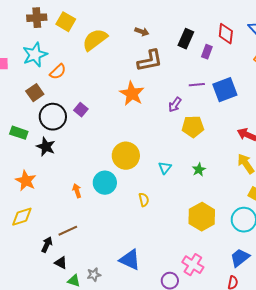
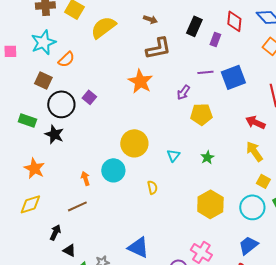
brown square: (35, 93) -> (43, 80), turned -30
brown line: (68, 231) -> (77, 206), moved

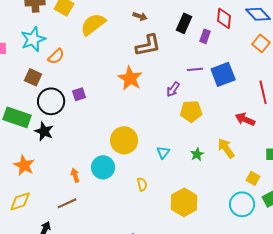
purple square: (89, 97) -> (79, 94), turned 32
green rectangle: (27, 120) -> (17, 117), size x1.5
yellow arrow: (254, 151) -> (226, 148), moved
yellow hexagon: (210, 204) -> (184, 202), moved

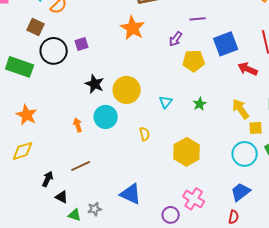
blue square: (223, 74) -> (226, 44), moved
black star: (44, 131) -> (95, 84), moved
yellow arrow: (226, 148) -> (241, 109), moved
yellow square: (253, 178) -> (256, 128), turned -32
brown line: (67, 203) -> (81, 166), moved

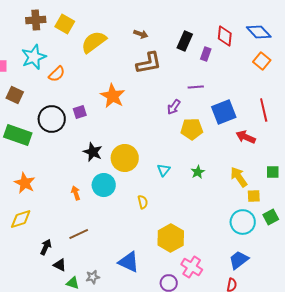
brown square: (36, 27) -> (15, 95), moved
orange star: (133, 28) -> (113, 96), moved
yellow hexagon: (187, 152) -> (171, 238), moved

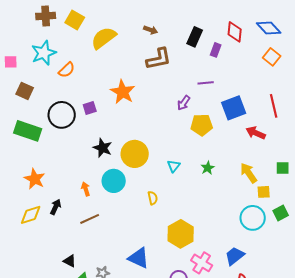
brown line: (79, 234) -> (90, 219), moved
black arrow: (46, 247) -> (56, 207), moved
blue trapezoid: (239, 260) -> (235, 256), moved

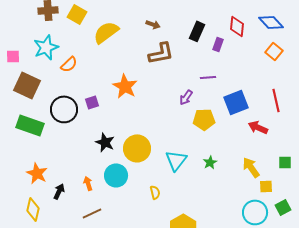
brown square: (25, 91) -> (27, 85), size x1.5
cyan triangle: (174, 166) -> (176, 160), size x1.6
black arrow: (56, 207) -> (59, 191), moved
yellow diamond: (31, 215) -> (33, 209), turned -60

